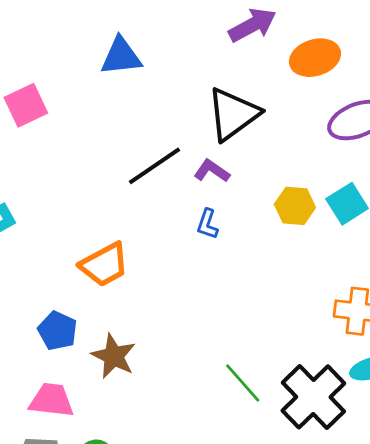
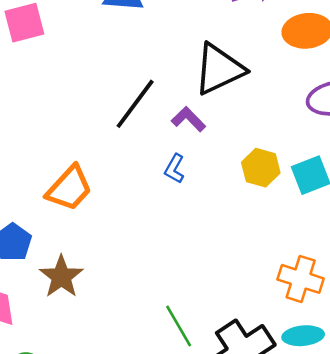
black line: (155, 166) -> (135, 104), turned -30
orange trapezoid: (104, 265) -> (69, 188), turned -30

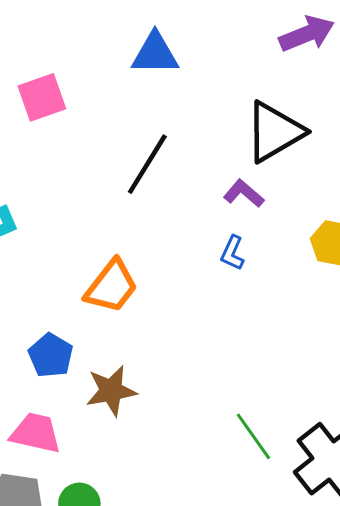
black line: (135, 104) -> (147, 164), moved
brown star: (61, 277) -> (111, 391), turned 30

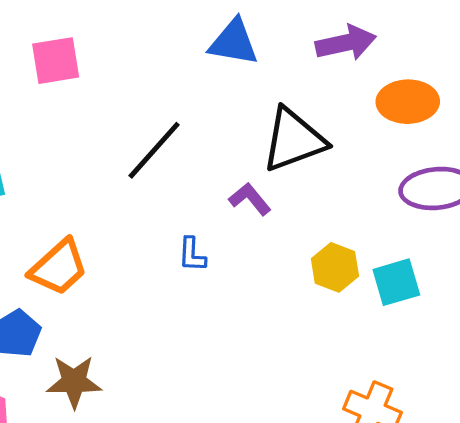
blue triangle: (155, 54) -> (234, 42), moved
blue L-shape: (232, 253) -> (192, 255), moved, turned -32
orange trapezoid: (111, 286) -> (59, 267), moved

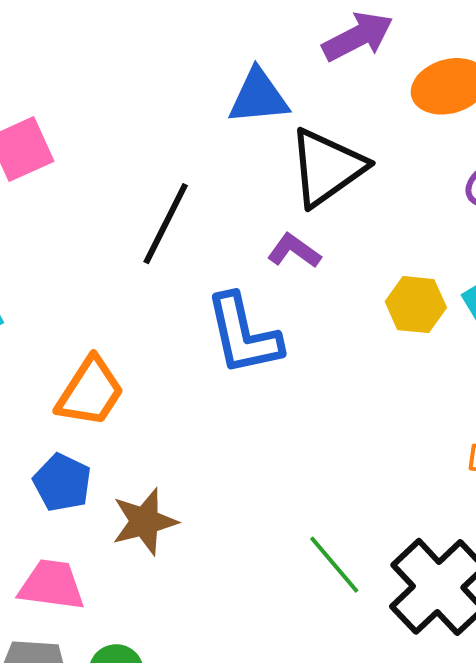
blue triangle: (234, 42) -> (258, 97), moved
blue L-shape: (192, 255) -> (243, 335), size x2.0

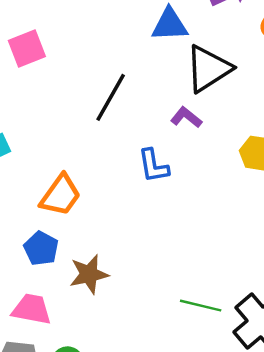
blue L-shape: (243, 335) -> (153, 166), size x0.7
green line: (334, 565) -> (201, 306), turned -39

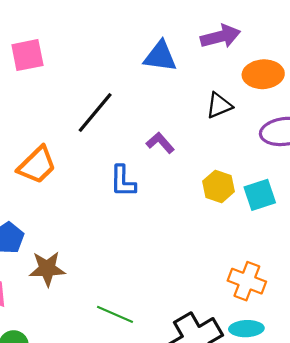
black triangle: (208, 69) -> (219, 105), moved, size x0.6
orange trapezoid: (61, 195) -> (37, 165), moved
green line: (201, 306) -> (115, 314), moved

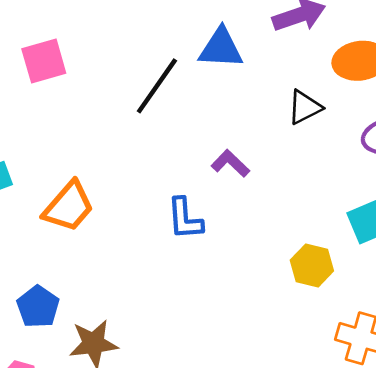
black line: (95, 113) -> (157, 86), moved
yellow hexagon: (218, 186) -> (312, 265), moved

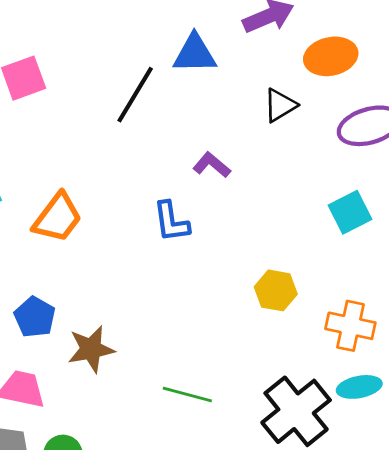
yellow hexagon: (312, 265) -> (276, 290), moved

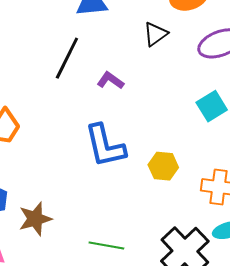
black line: (135, 95) -> (67, 58), moved
blue L-shape: (171, 222) -> (105, 146), moved, size x1.5

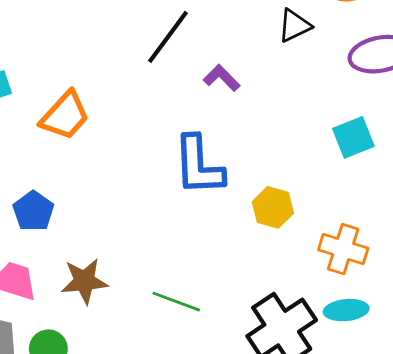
brown star: (35, 219) -> (84, 281), moved

